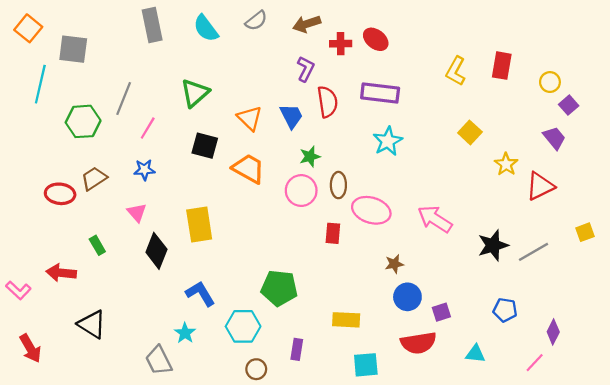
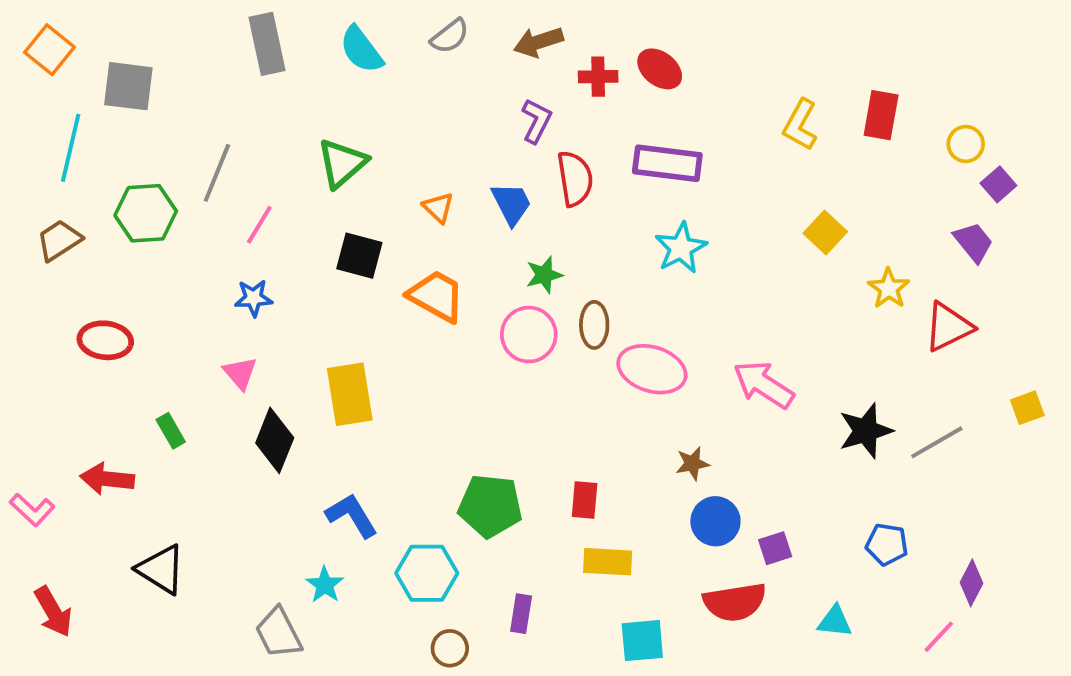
orange triangle: (250, 118) -> (438, 207), size x0.7
brown trapezoid: (94, 178) -> (59, 240), moved
red rectangle: (333, 233) -> (585, 500), moved

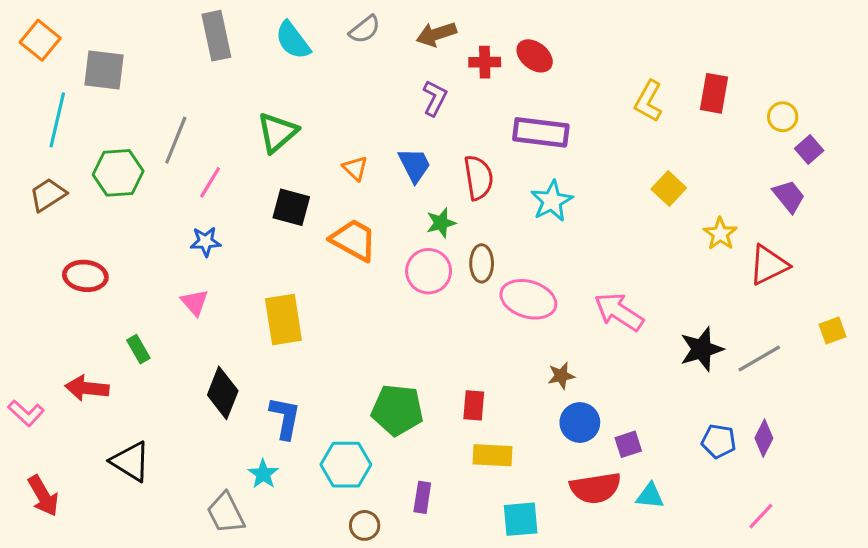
red semicircle: (575, 179) -> (478, 178), moved
black diamond: (275, 440) -> (223, 393), moved
blue L-shape: (352, 515) -> (285, 418), turned 42
purple diamond: (971, 583) -> (764, 438), moved
cyan triangle: (835, 621) -> (650, 496), moved

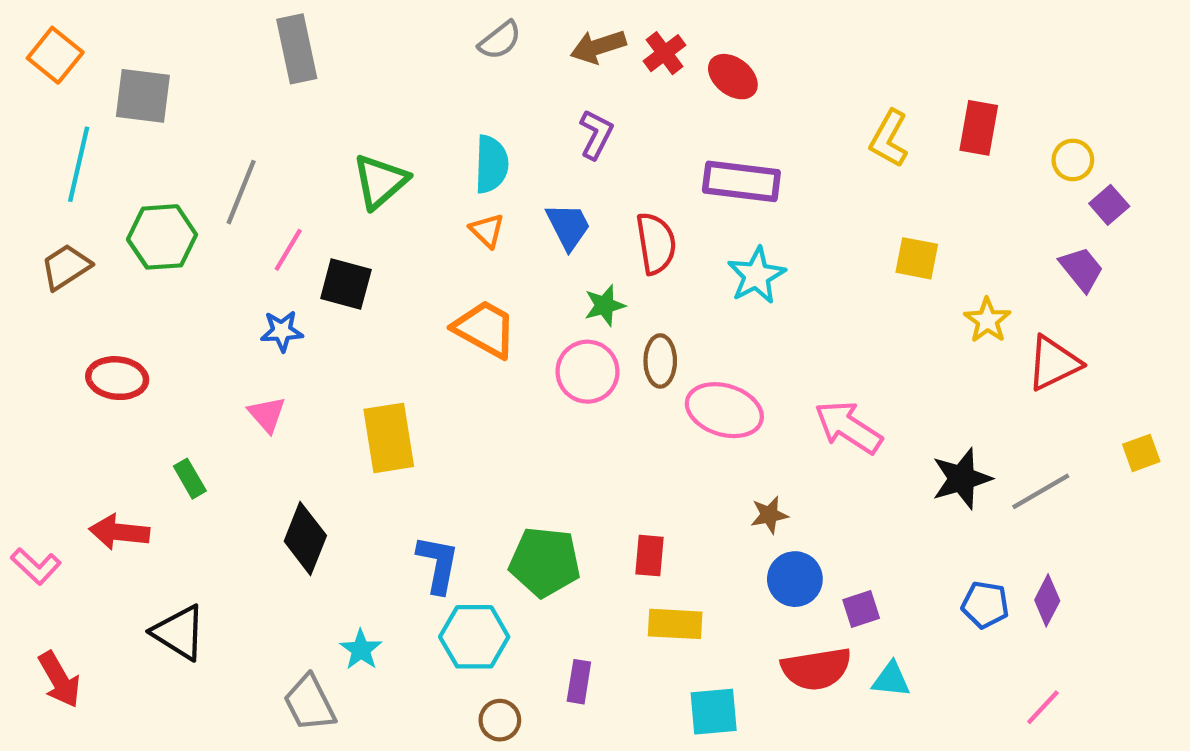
cyan semicircle: (293, 40) -> (491, 164), moved, turned -141
red cross: (485, 62) -> (664, 53), moved, turned -36
yellow square: (669, 189) -> (917, 258), turned -32
black square: (291, 207) -> (346, 284), moved
blue L-shape: (285, 418) -> (438, 564), moved

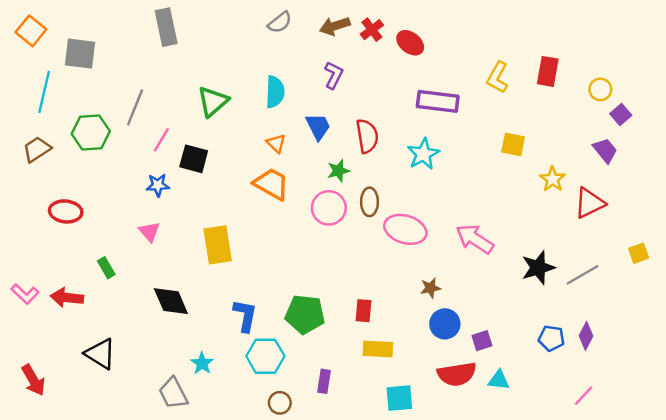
purple rectangle: (741, 181) -> (438, 101), moved
orange triangle: (487, 231) -> (276, 143), moved
black diamond: (305, 538) -> (171, 301), turned -45
pink L-shape: (36, 566) -> (25, 294), moved

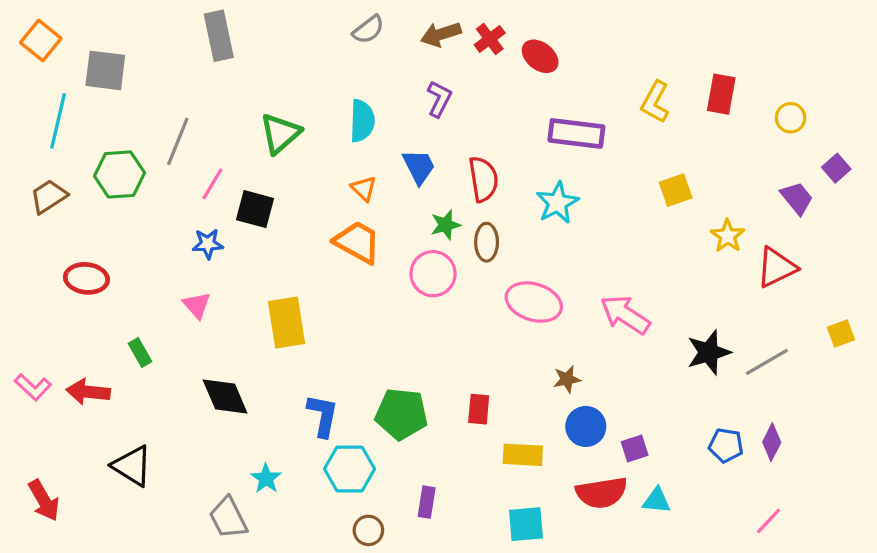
purple square: (621, 115) -> (836, 168), moved
yellow square: (513, 144) -> (676, 190), turned -30
brown ellipse: (369, 202) -> (487, 242), moved
yellow rectangle: (378, 349) -> (523, 455), moved

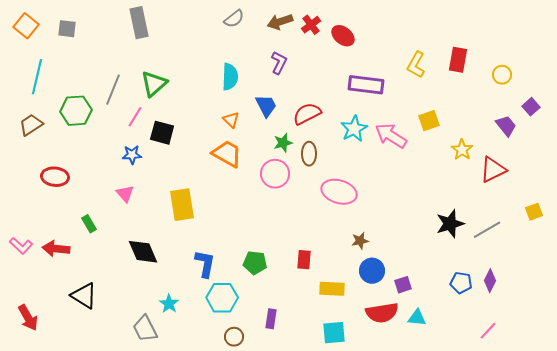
gray square: (105, 70) -> (67, 29), moved, size x0.7
green triangle: (280, 133) -> (154, 84), moved
red semicircle: (483, 179) -> (307, 114), turned -108
pink arrow: (625, 315) -> (391, 136), moved
green pentagon: (401, 414) -> (255, 263), size x0.7

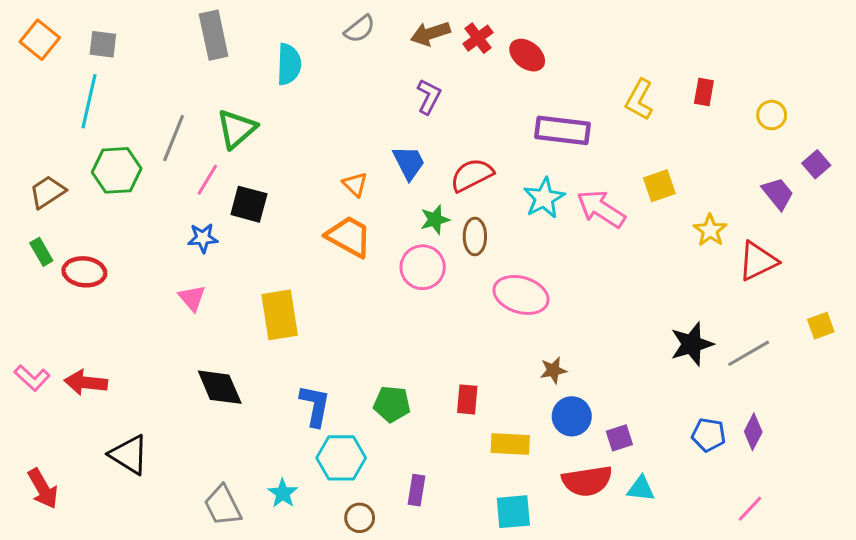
red rectangle: (458, 60) -> (704, 92), size x0.7
cyan line: (37, 77) -> (89, 101), moved
cyan semicircle: (230, 77) -> (289, 64), moved
green rectangle: (89, 224) -> (41, 252), moved
cyan star: (169, 304) -> (283, 493), moved

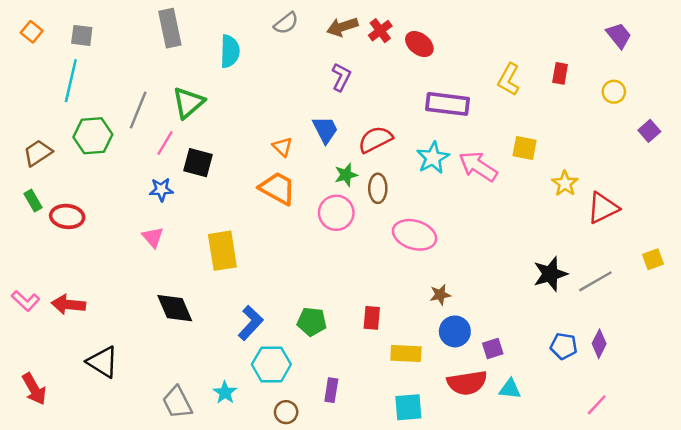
orange square: (40, 40) -> (32, 32), size x0.7
yellow square: (659, 186) -> (525, 148), turned 30
purple trapezoid: (778, 193) -> (619, 35), moved
blue L-shape: (315, 406) -> (251, 323), turned 32

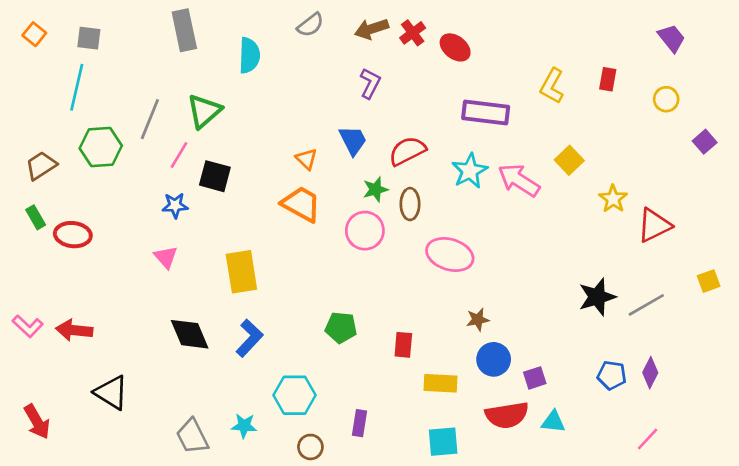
yellow square: (525, 148) -> (569, 160), turned 35
green pentagon: (312, 322) -> (341, 328), moved
blue L-shape: (251, 323) -> (249, 338), moved
cyan star: (225, 393) -> (244, 426), turned -30

